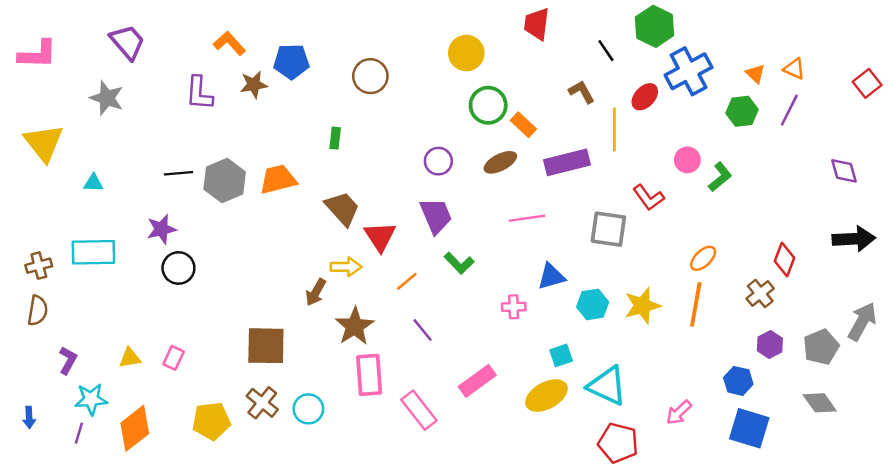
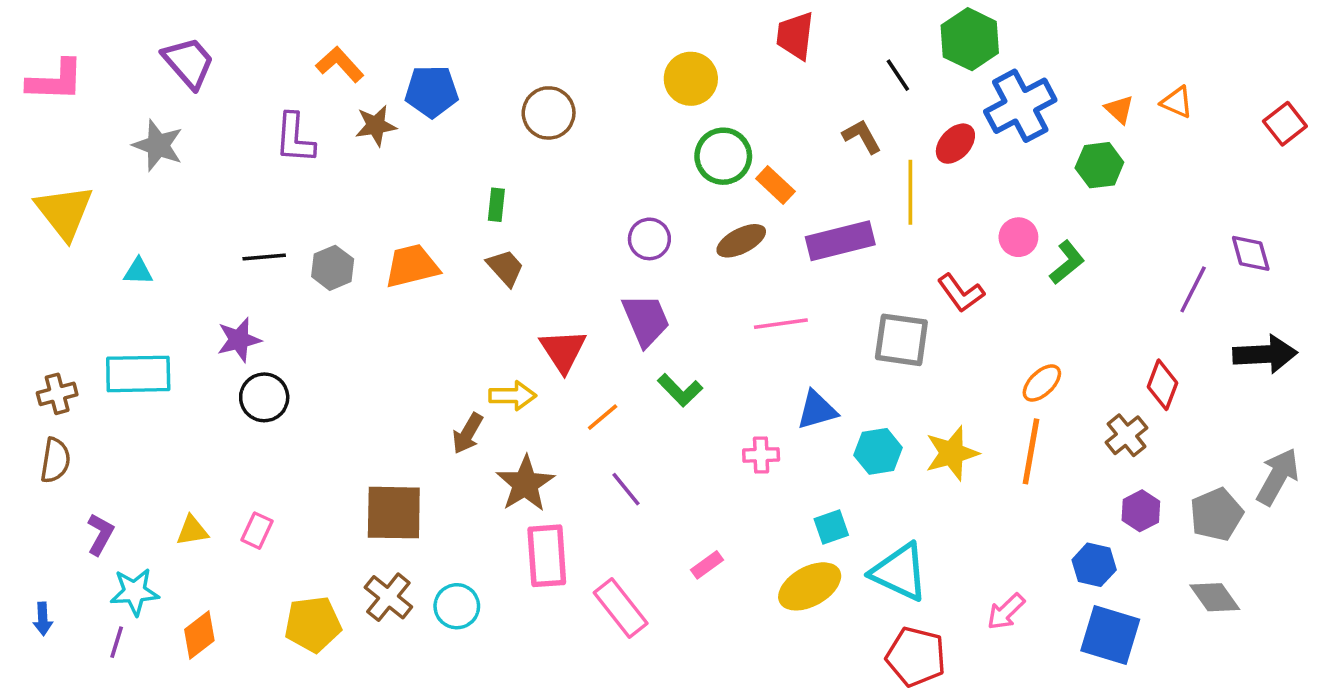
purple line: (789, 110) -> (1193, 289), moved
gray hexagon: (225, 181) -> (333, 268), size x0.7
brown trapezoid: (342, 208) -> (505, 268), moved, size x0.7
pink rectangle: (477, 381) -> (707, 565), size x0.6
orange diamond: (135, 428) -> (199, 635), size x0.7

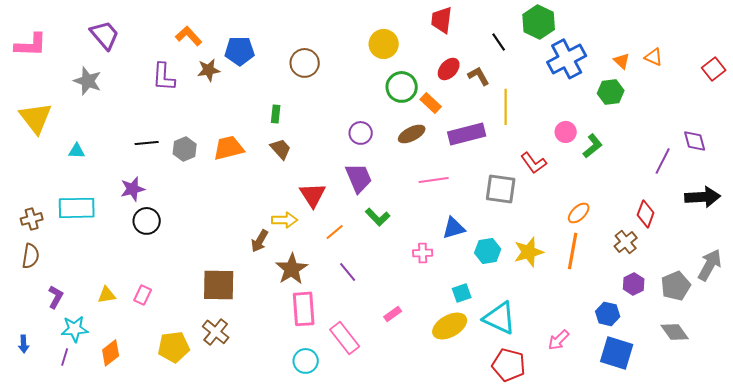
red ellipse: (955, 144) -> (449, 69), moved
cyan circle: (457, 606) -> (306, 361), moved

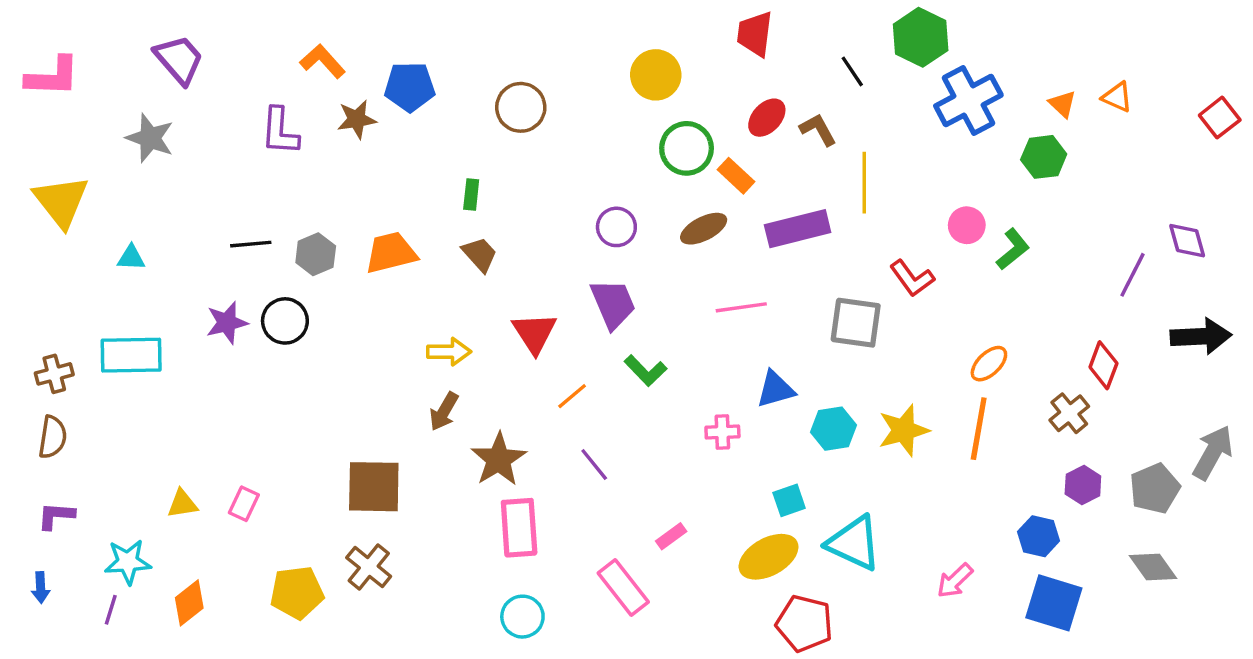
yellow arrow: (285, 220) -> (449, 352), moved
black circle: (147, 221) -> (285, 321), moved
purple L-shape: (56, 297) -> (56, 516), moved, turned -115
pink rectangle: (345, 338) -> (623, 588), moved
red pentagon: (509, 365) -> (804, 623), moved

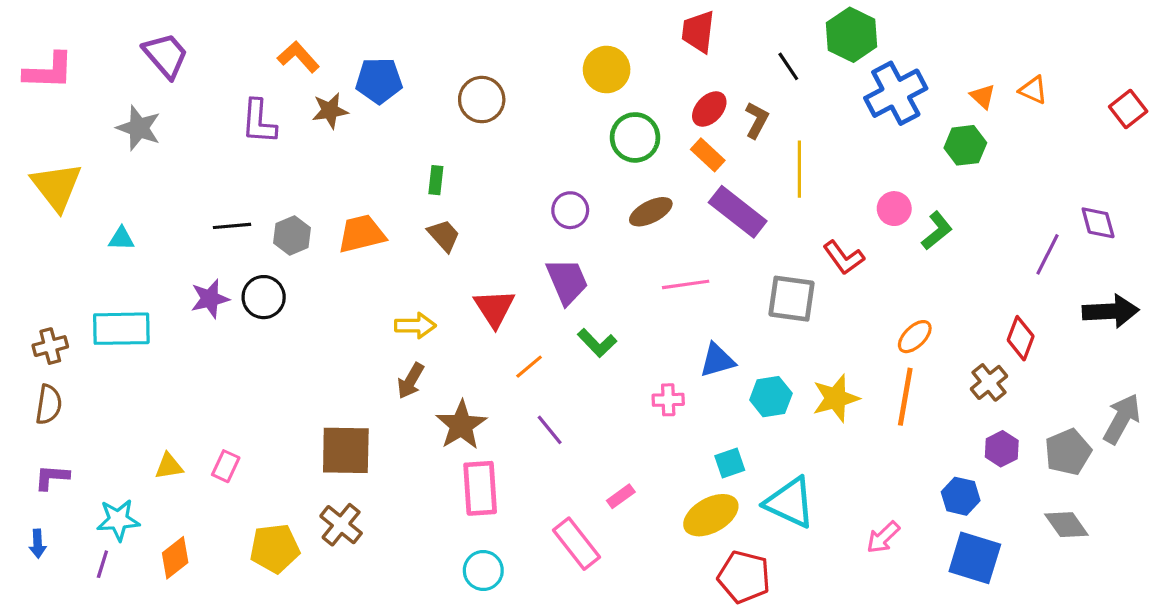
brown L-shape: (818, 130) -> (757, 120), turned 57
orange rectangle: (736, 176) -> (708, 155), moved
purple rectangle: (798, 229) -> (738, 212), turned 52

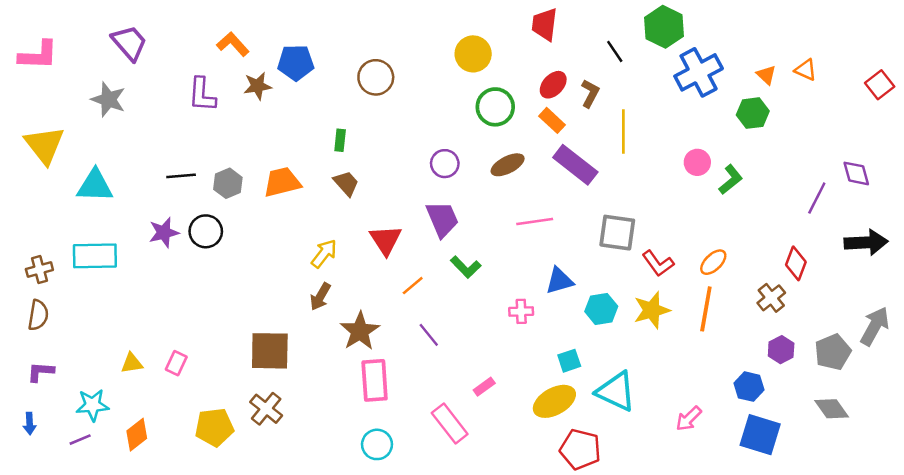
cyan triangle: (121, 239) -> (95, 186), size x1.8
red L-shape: (844, 258) -> (658, 263), moved
yellow arrow: (415, 326) -> (324, 254), turned -52
purple line: (102, 564) -> (80, 440), turned 50

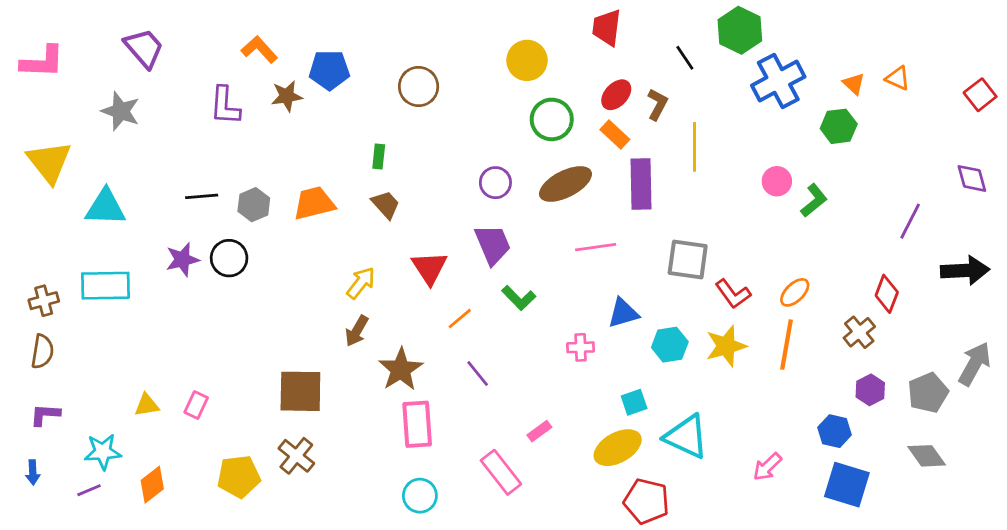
brown ellipse: (508, 165) -> (565, 184), size x1.4
purple rectangle: (575, 165) -> (641, 184), turned 51
purple diamond: (856, 173) -> (972, 178), moved

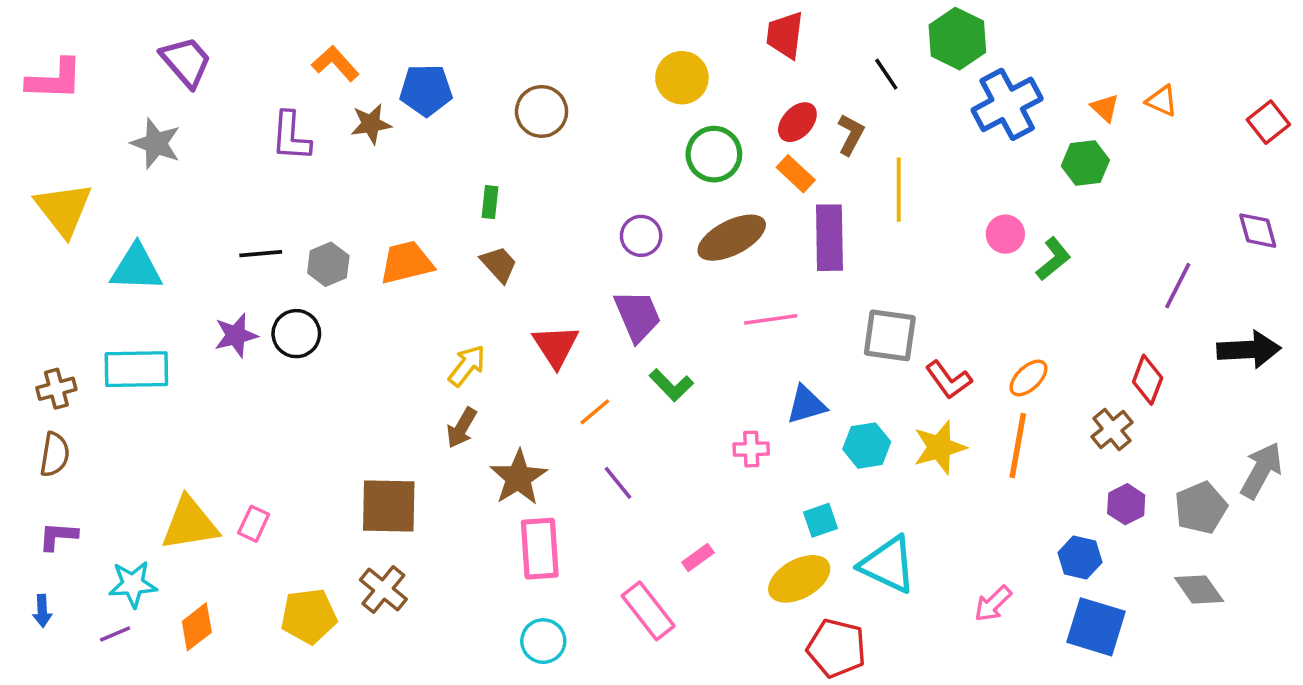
yellow triangle: (147, 405) -> (190, 524), size x1.8

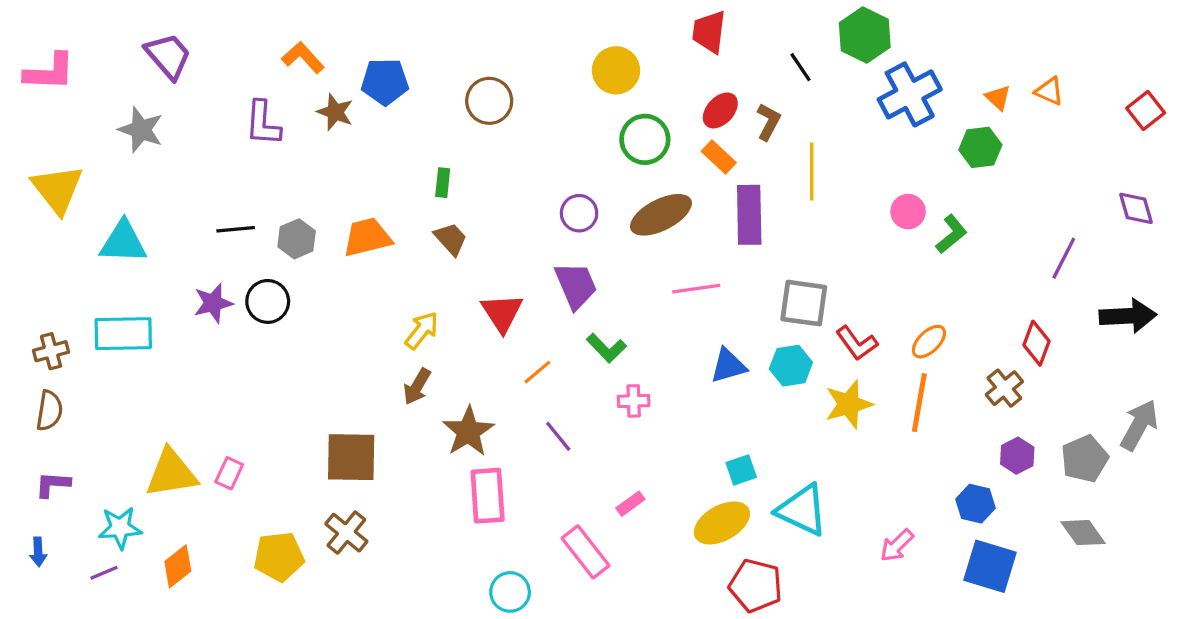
brown star: (371, 124) -> (335, 112), turned 30
cyan hexagon: (867, 446) -> (791, 366), moved
pink cross: (751, 449) -> (634, 401), moved
cyan circle: (543, 641) -> (510, 592), moved

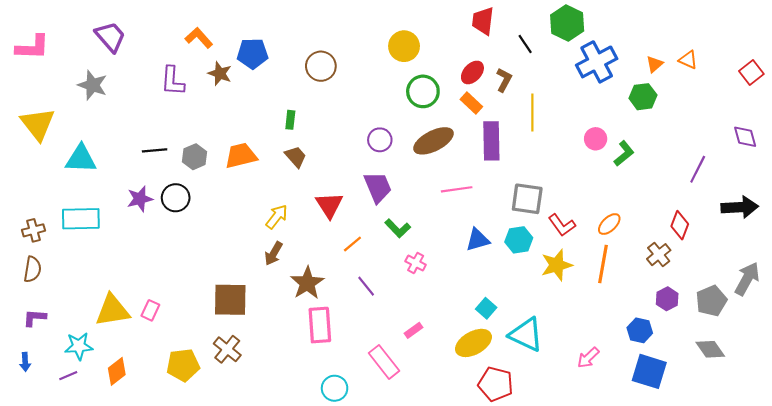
red trapezoid: (709, 32) -> (483, 21), moved
orange triangle: (998, 98) -> (655, 64), turned 36
pink cross: (634, 401) -> (416, 263), turned 30
cyan square: (741, 470) -> (486, 308), turned -30

